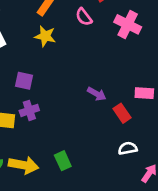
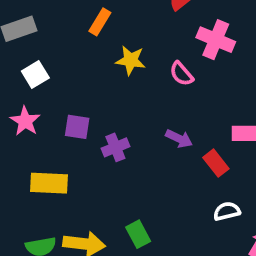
pink semicircle: (84, 17) -> (181, 74), moved
yellow star: (45, 36) -> (131, 60), moved
purple cross: (29, 110) -> (115, 147), moved

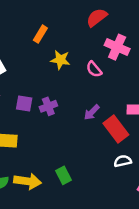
purple arrow: (179, 139) -> (92, 112), turned 108
purple cross: (115, 147) -> (48, 106), moved
red rectangle: (216, 163) -> (116, 129), size x1.5

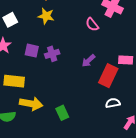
yellow star: (60, 60) -> (46, 16), moved
red rectangle: (116, 129) -> (108, 76), turned 60
yellow arrow: (28, 181) -> (31, 104), moved

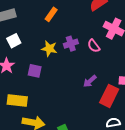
yellow star: (46, 16) -> (49, 49), moved
purple cross: (52, 54) -> (71, 44), moved

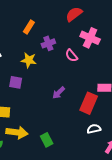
purple cross: (71, 44) -> (48, 43), moved
purple arrow: (90, 81) -> (59, 93), moved

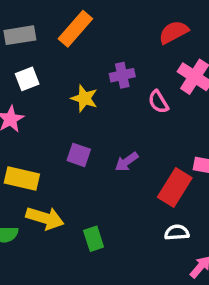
orange rectangle: (29, 27) -> (75, 29), moved, size x1.5
purple square: (16, 82) -> (79, 155), moved

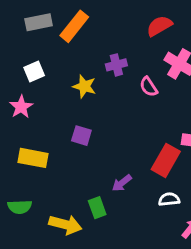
gray rectangle: (20, 35) -> (39, 22), moved
purple arrow: (127, 162) -> (122, 183), moved
yellow arrow: (45, 218) -> (65, 225), moved

